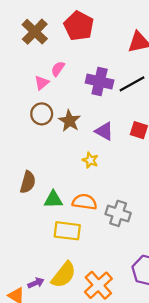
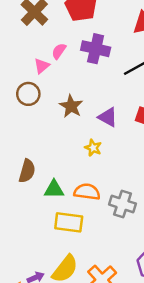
purple cross: (100, 81) -> (96, 49), moved
brown circle: (42, 114) -> (28, 94), moved

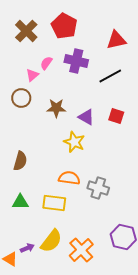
brown star: (71, 106) -> (56, 108), turned -30
yellow star: (93, 148) -> (74, 142), size x1.5
green triangle: (54, 189) -> (20, 202), moved

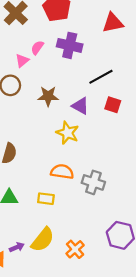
black line: (110, 76) -> (101, 77), moved
yellow rectangle: (54, 203) -> (46, 199), size x0.7
orange cross: (81, 250) -> (75, 249), size x0.7

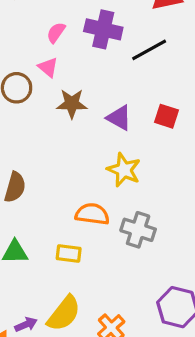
pink triangle: (22, 61) -> (48, 67), moved, turned -40
black line: (101, 77) -> (149, 50), moved
yellow star: (67, 133) -> (124, 170), moved

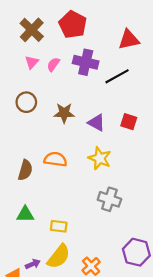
pink triangle: (48, 67) -> (32, 62), moved, turned 32
orange semicircle: (92, 214) -> (55, 159), moved
yellow rectangle: (69, 253) -> (59, 226), moved

